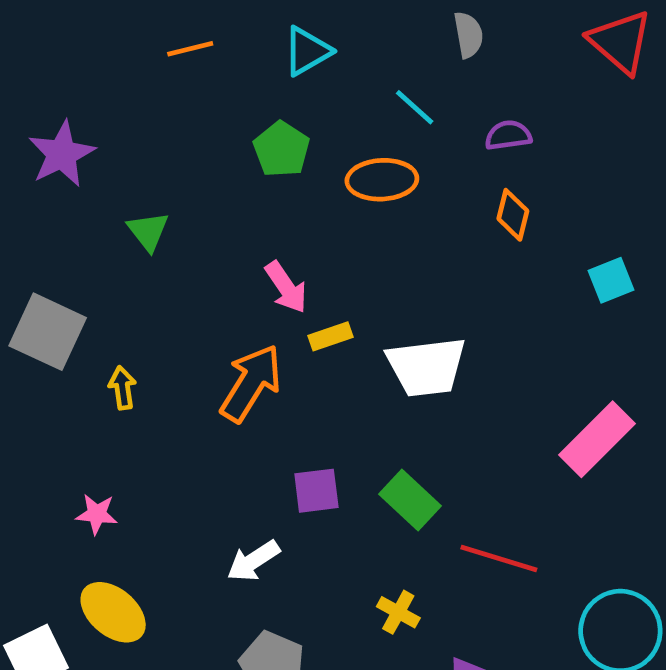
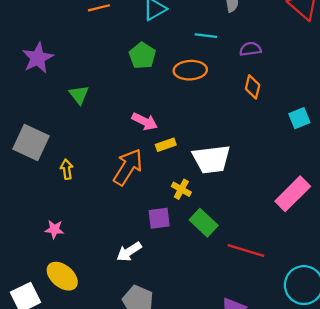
cyan line: (415, 107) -> (206, 36), turned -35
pink arrow: (286, 287) -> (145, 121), turned -30
yellow cross: (398, 612) -> (181, 189), moved

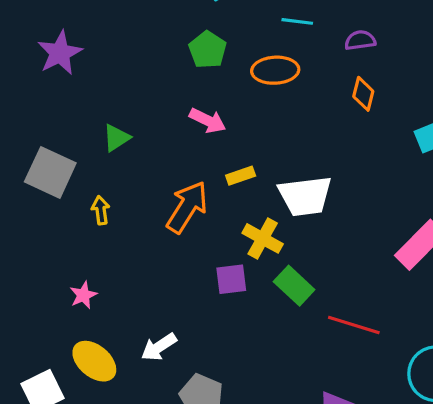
green triangle: (79, 95) -> (116, 138), moved, turned 35
pink arrow: (145, 121) -> (208, 121), moved
yellow cross: (181, 189) -> (263, 238), size x1.4
pink star: (54, 229) -> (83, 295), turned -30
white arrow: (129, 252) -> (159, 347), moved

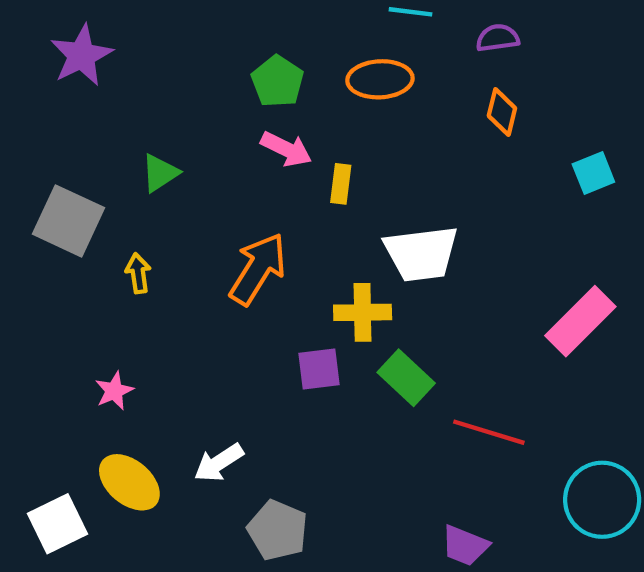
green pentagon: (208, 50) -> (278, 81), moved
yellow rectangle: (241, 176) -> (341, 184), moved, turned -64
yellow cross: (263, 238) -> (363, 312), turned -30

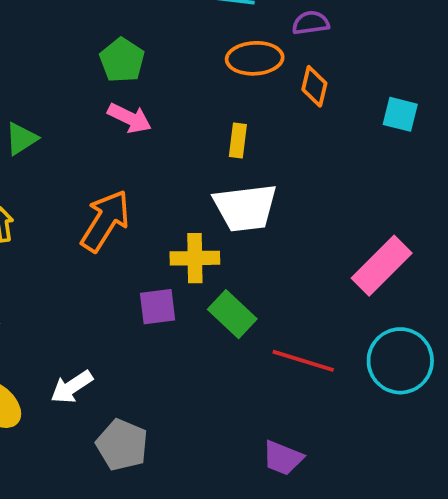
orange ellipse: (380, 79) -> (255, 58), moved
cyan square: (593, 173) -> (400, 114), moved, turned 36
yellow rectangle: (341, 184) -> (238, 140), moved
cyan circle: (602, 500) -> (400, 361), moved

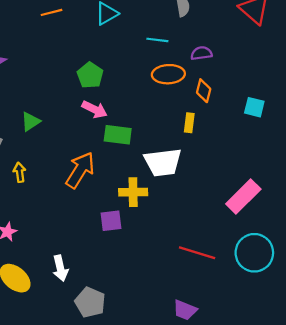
yellow rectangle: (238, 140) -> (189, 123), moved
green rectangle: (232, 314) -> (118, 135), moved, turned -36
white arrow: (72, 387) -> (60, 268), turned -70

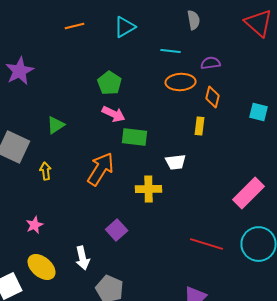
white trapezoid: (163, 162) -> (176, 162), size x0.6
purple square: (111, 221) -> (117, 230), moved, turned -35

